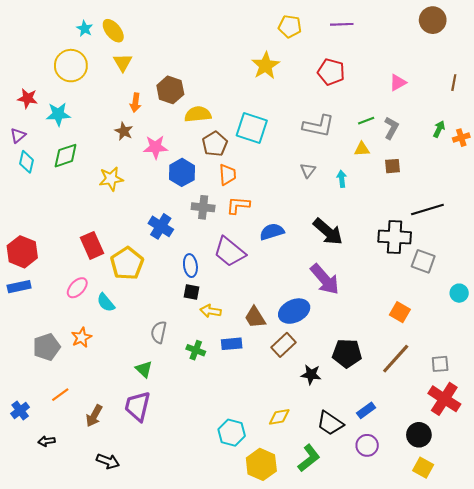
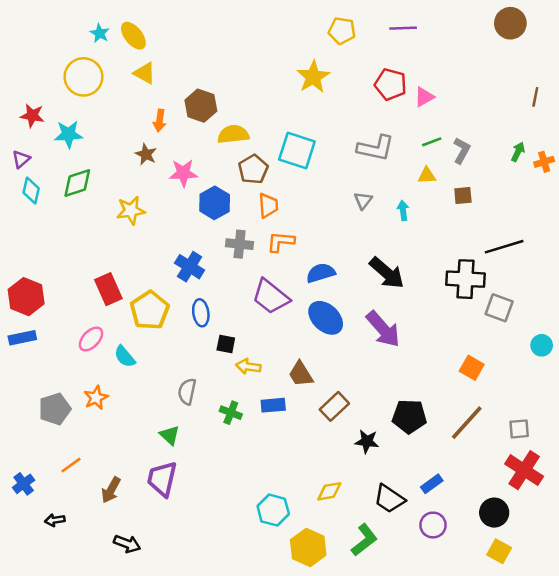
yellow triangle: (123, 62) -> (145, 73), turned -30
pink triangle: (398, 83) -> (424, 97), moved
blue ellipse: (190, 266) -> (201, 313), moved
blue ellipse: (294, 311) -> (326, 318), moved, turned 68

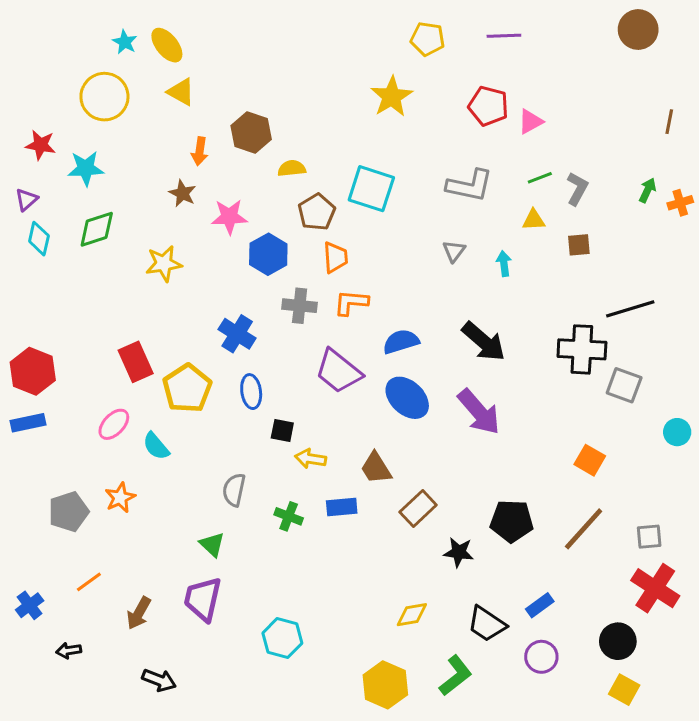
yellow semicircle: (233, 134) -> (292, 168), size x0.7
cyan hexagon: (273, 510) -> (282, 638), moved

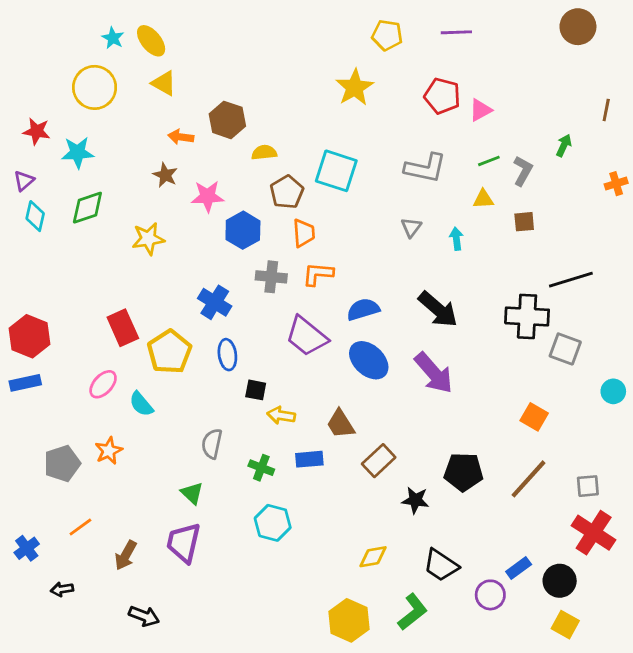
orange arrow: (200, 151) -> (181, 137), turned 90
green arrow: (647, 190) -> (564, 145), moved
blue rectangle: (540, 605) -> (519, 568), moved
cyan hexagon: (282, 638) -> (273, 523), moved

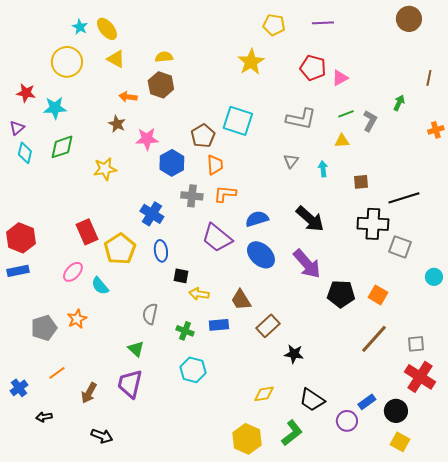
yellow semicircle: (264, 152) -> (164, 57), moved
brown square: (524, 222) -> (361, 182), moved
black pentagon: (463, 472) -> (341, 294), moved

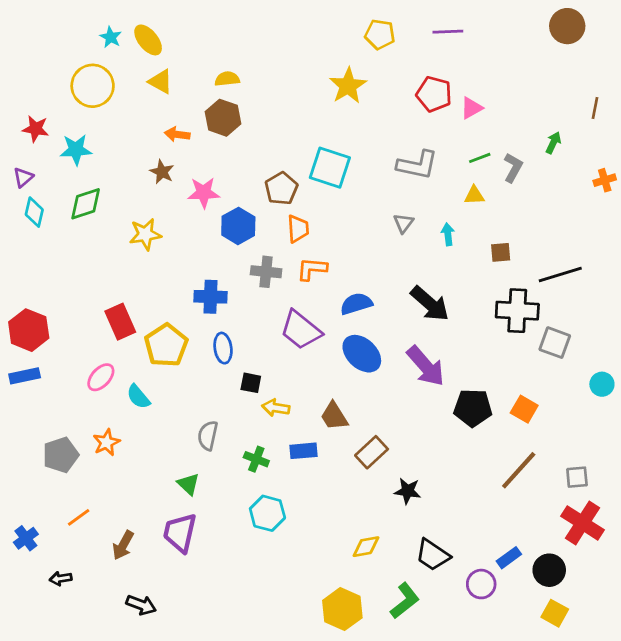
blue cross: (152, 214) -> (211, 297), turned -30

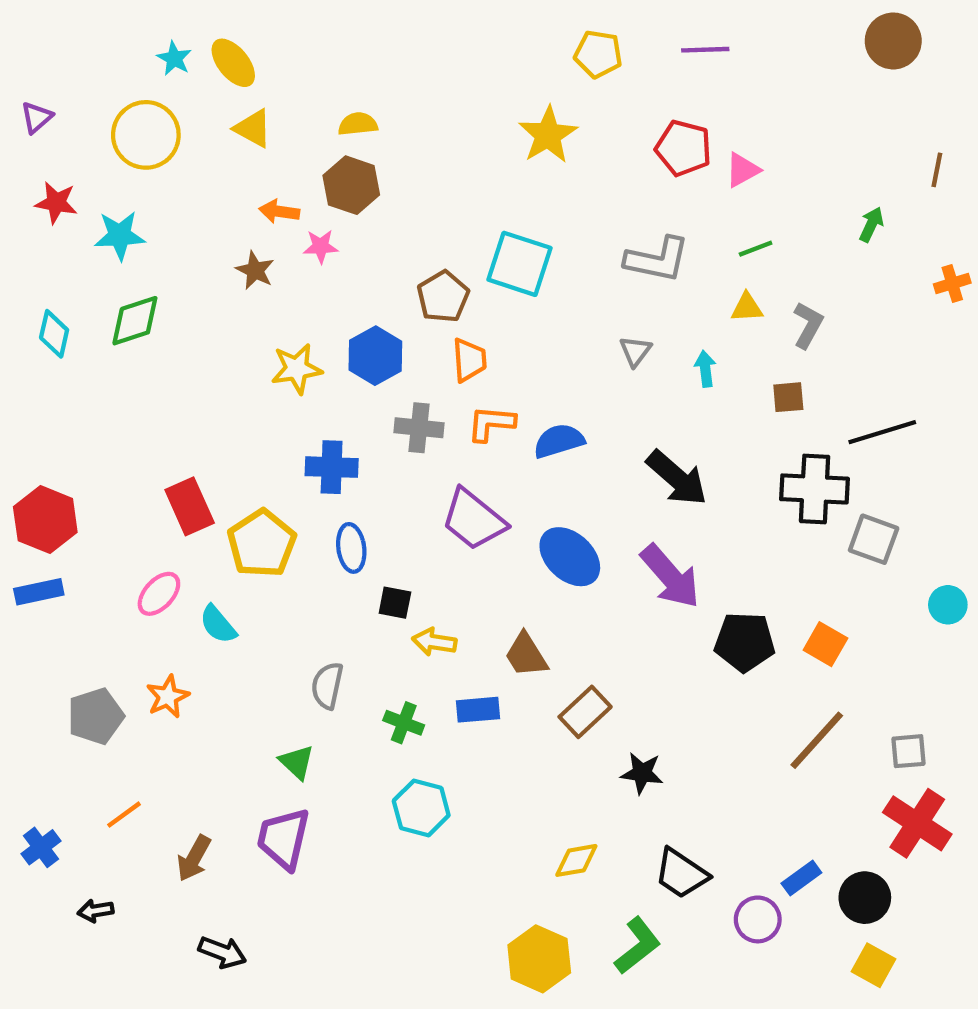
gray L-shape: (513, 168) -> (808, 325), moved
purple triangle: (23, 177) -> (37, 117), moved
pink star: (204, 193) -> (321, 246), moved, size x0.7
yellow star: (145, 234) -> (297, 369), moved
blue semicircle: (356, 304) -> (559, 441), moved

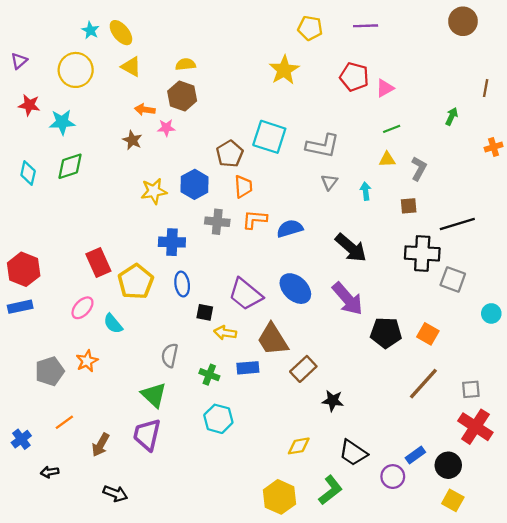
gray L-shape: (657, 259) -> (323, 146), moved
purple trapezoid: (474, 520) -> (246, 294), moved
brown trapezoid: (526, 655) -> (273, 340), size x1.4
green triangle: (297, 762) -> (154, 395), size x1.4

